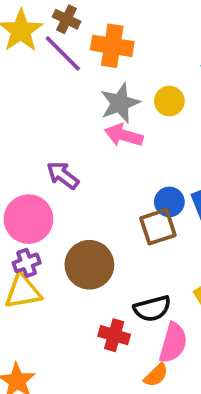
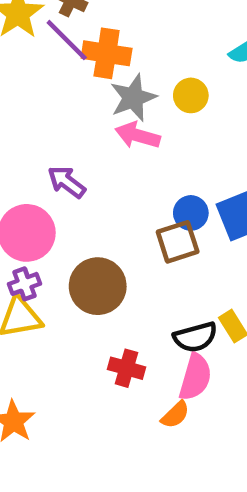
orange cross: (112, 46) -> (107, 53), moved
black semicircle: (152, 309) -> (195, 337), moved

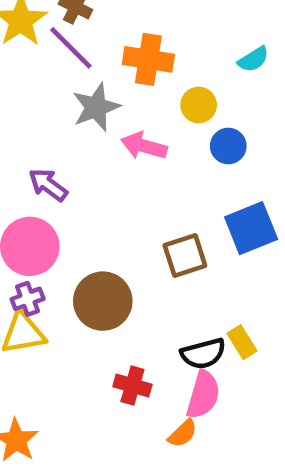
orange cross: (107, 53) -> (148, 59), moved
gray star: (133, 98) -> (96, 107), moved
purple arrow: (67, 182) -> (48, 185), moved
blue circle: (191, 213) -> (228, 146), moved

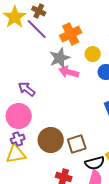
orange cross: (148, 59) -> (71, 34), turned -35
gray star: (96, 107) -> (60, 58), moved
brown square: (185, 255) -> (77, 144), moved

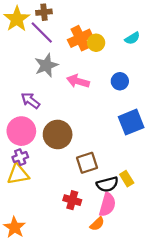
brown cross: (39, 11) -> (44, 12), turned -32
yellow circle: (93, 54) -> (96, 43), moved
gray star: (60, 58) -> (46, 65), moved
brown circle: (51, 140) -> (58, 134), moved

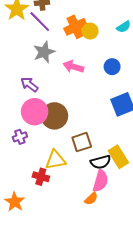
pink circle: (21, 131) -> (35, 112), moved
yellow triangle: (18, 174) -> (56, 160), moved
yellow rectangle: (127, 179) -> (118, 157), size x1.5
red cross: (72, 200) -> (41, 177), moved

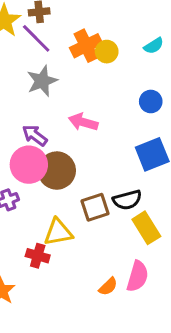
pink arrow: (73, 67) -> (83, 122), moved
blue circle: (112, 67) -> (151, 101), moved
purple arrow: (29, 84) -> (35, 135), moved
black semicircle: (101, 162) -> (127, 200), moved
pink semicircle: (101, 181) -> (138, 276), moved

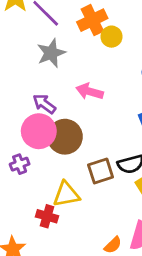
yellow circle: (107, 52) -> (111, 37), moved

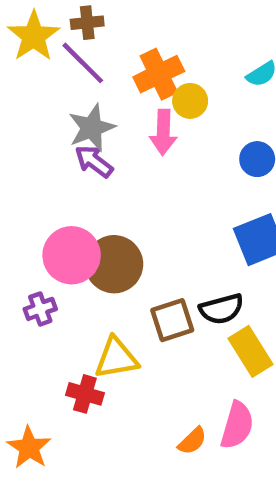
pink arrow: (90, 91) -> (163, 132), moved, turned -104
purple arrow: (44, 104) -> (94, 161), moved

